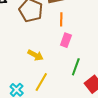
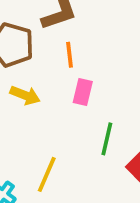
yellow arrow: (35, 55) -> (25, 95), moved

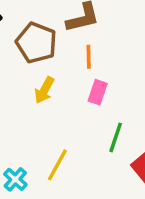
yellow arrow: (25, 95) -> (44, 90), turned 92

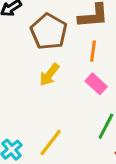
pink rectangle: (98, 92) -> (96, 84), turned -75

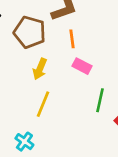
yellow line: (51, 143) -> (43, 104), moved

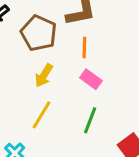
green line: (100, 100) -> (90, 120), moved

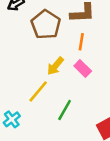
yellow arrow: (44, 75) -> (55, 66), moved
green line: (90, 120) -> (65, 110), moved

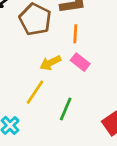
yellow arrow: (55, 66) -> (50, 63), turned 30

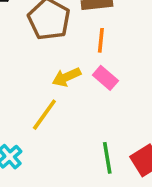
green line: (66, 109) -> (107, 158), moved, turned -35

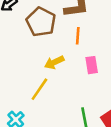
pink rectangle: (105, 78) -> (92, 65), moved, turned 42

